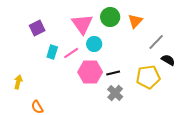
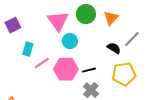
pink line: (71, 53) -> (42, 63), moved
black semicircle: (168, 60) -> (114, 48), moved

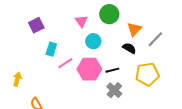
orange triangle: (111, 18) -> (134, 29), moved
pink triangle: (58, 21) -> (81, 21), size x0.6
black semicircle: (114, 48) -> (129, 48), moved

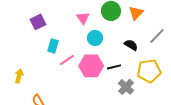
orange triangle: (134, 29) -> (136, 13), moved
gray cross: (114, 90) -> (126, 87), moved

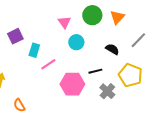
purple square: (38, 22) -> (15, 36), moved
pink hexagon: (91, 66) -> (72, 84), moved
yellow pentagon: (149, 71) -> (130, 75), turned 30

